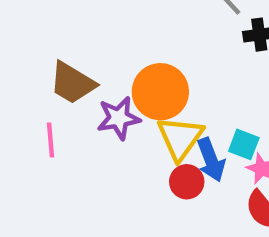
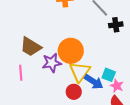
blue arrow: (211, 160) -> (94, 82), turned -36
red circle: (187, 182) -> (74, 92), moved

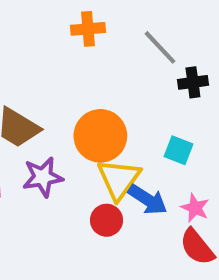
purple star: (52, 63) -> (43, 177), moved
cyan square: (109, 75) -> (179, 150), moved

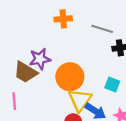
gray line: (160, 47) -> (102, 29), turned -30
purple star: (43, 177) -> (40, 59), moved

